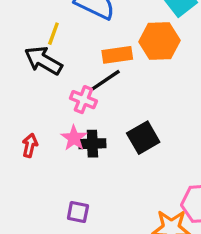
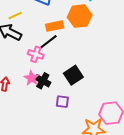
yellow line: (53, 34) -> (15, 15), turned 48
black cross: (92, 144) -> (43, 81), turned 35
purple square: (78, 212) -> (62, 102), moved

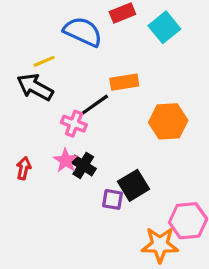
orange hexagon: (80, 16) -> (168, 121), moved
orange rectangle: (55, 26) -> (124, 82), moved
black square: (73, 75) -> (134, 185), moved

